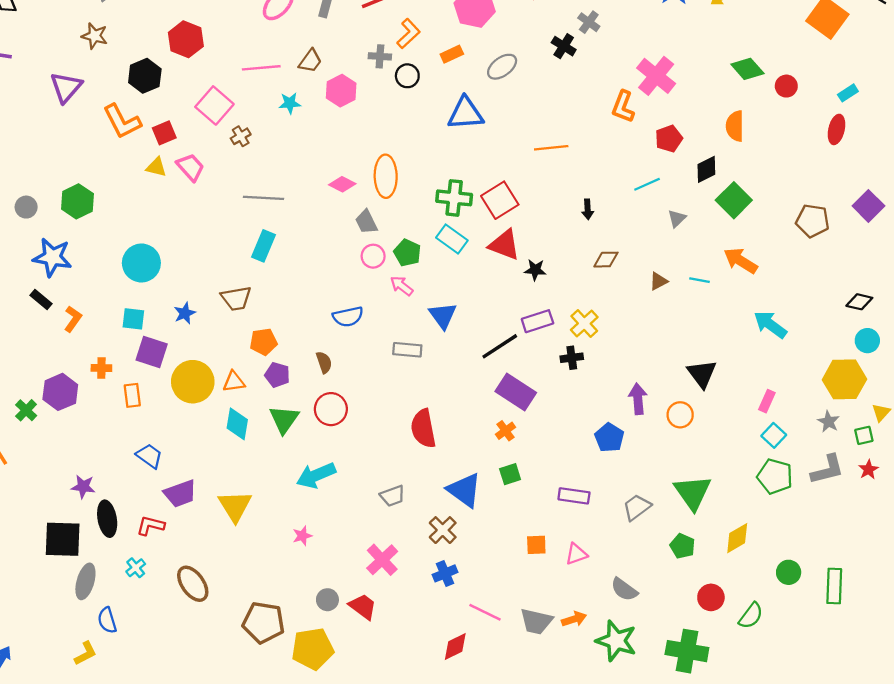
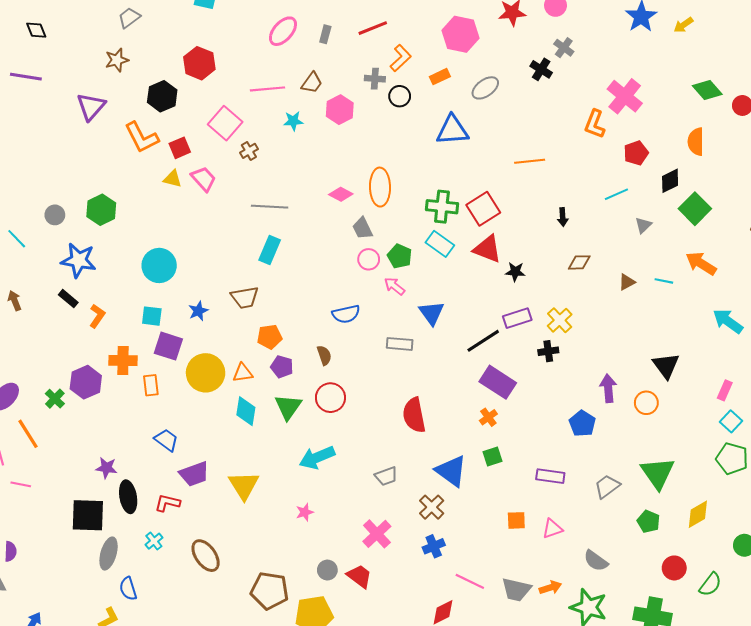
brown star: (95, 36) -> (117, 60), turned -30
orange cross: (101, 368) -> (123, 360), size x1.5

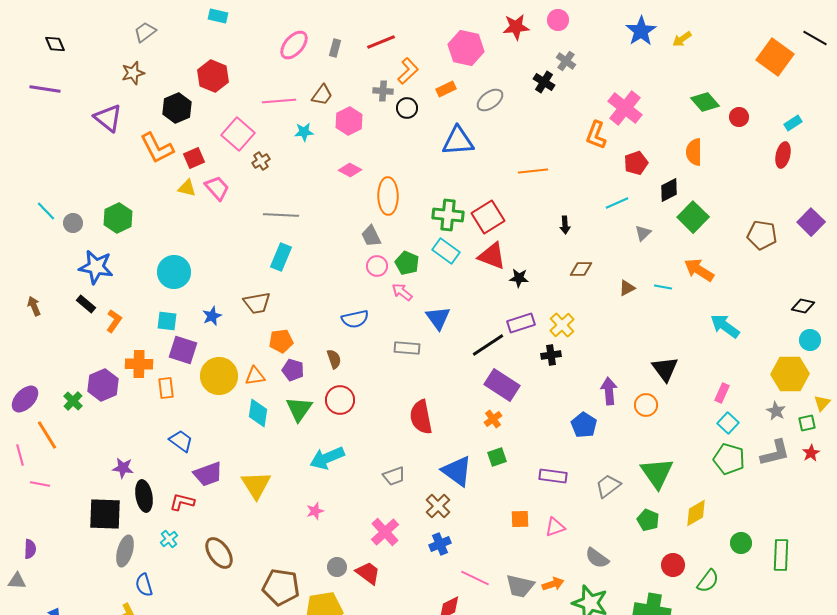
purple triangle: (91, 107) -> (108, 118), turned -32
pink diamond: (341, 194) -> (350, 170), moved
cyan line: (17, 239) -> (46, 211), moved

